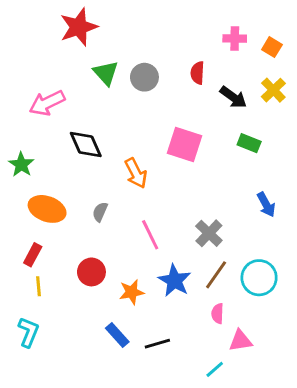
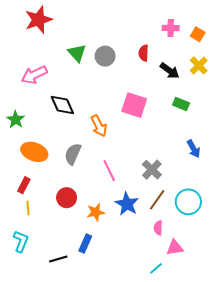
red star: (79, 27) -> (38, 20), moved
gray semicircle: (100, 212) -> (73, 154), size x1.5
blue rectangle: (117, 335) -> (85, 243), turned 66
black line: (157, 344) -> (58, 259), moved

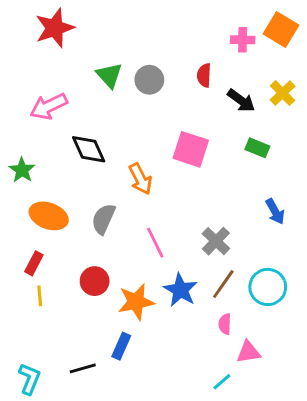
orange square: (198, 34) -> (281, 29), moved, size x1.6
orange star: (96, 212) -> (136, 302), size x1.4
cyan L-shape: (21, 241) -> (29, 379), moved

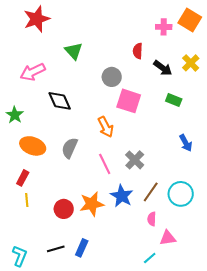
gray circle: (149, 80) -> (112, 77), moved
orange arrow: (140, 179) -> (106, 127), moved
gray cross: (216, 241) -> (135, 160), moved
red circle: (95, 281) -> (64, 209), moved
blue rectangle: (121, 346) -> (82, 248), moved

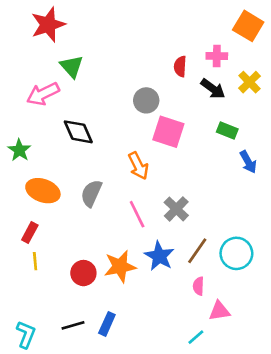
pink cross: (164, 27) -> (217, 56), moved
green triangle: (74, 51) -> (72, 66), moved
blue arrow: (186, 143) -> (248, 162), moved

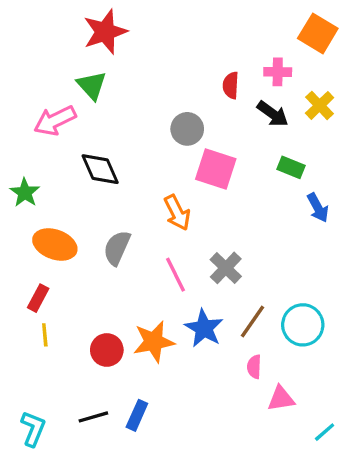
red star: (48, 25) -> (105, 32), moved
cyan line: (196, 337) -> (325, 432), moved

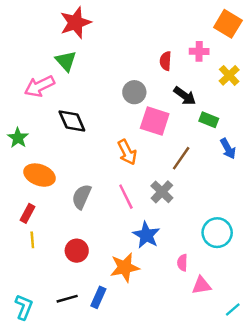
black arrow: (273, 114) -> (185, 96), moved
gray semicircle: (117, 248) -> (82, 197), moved
brown line: (253, 322) -> (181, 158), moved
orange star: (154, 342) -> (125, 267), moved

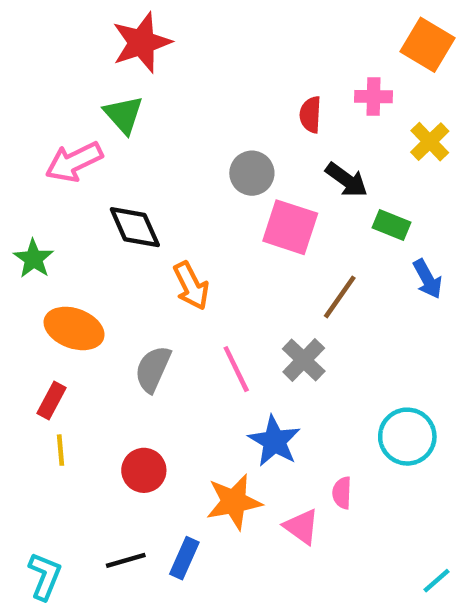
orange arrow: (127, 152) -> (191, 286), moved
pink triangle: (202, 285) -> (301, 527), moved, turned 45

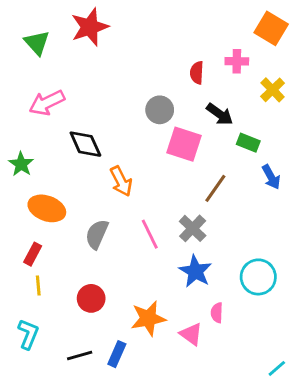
green triangle: (124, 115) -> (37, 43), moved
blue star: (274, 441) -> (195, 271), moved
cyan L-shape: (45, 576) -> (28, 334), moved

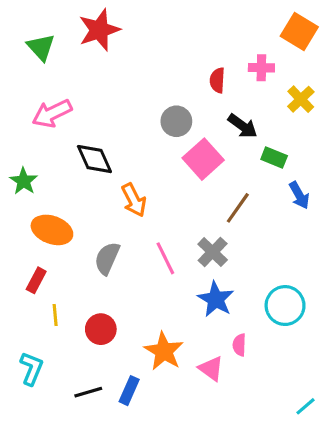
pink square: (184, 144) -> (203, 159), turned 30
yellow line: (38, 286) -> (55, 315), moved
orange star: (148, 318) -> (164, 351), turned -30

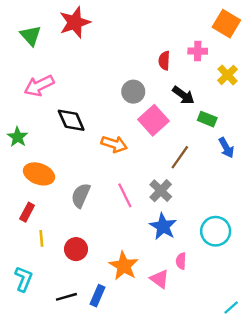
orange arrow: (134, 200) -> (114, 144), moved, turned -45

